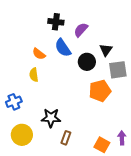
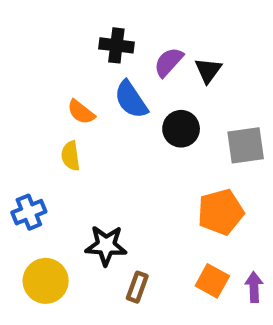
black triangle: (106, 50) -> (208, 70), moved
orange pentagon: (100, 91) -> (221, 212), moved
orange square: (102, 145) -> (212, 281), moved

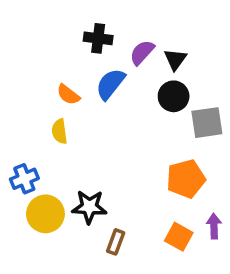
blue semicircle: (131, 100) -> (110, 84), turned 72
black circle: (181, 129) -> (174, 96), moved
yellow circle: (46, 281) -> (45, 214), moved
purple arrow: (254, 287) -> (214, 226), moved

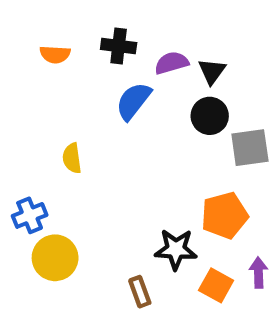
purple semicircle: (142, 52) -> (172, 63), turned 32
orange semicircle: (68, 95) -> (55, 54), moved, turned -35
black star: (89, 207) -> (176, 249), moved
brown rectangle: (116, 242) -> (140, 292), turned -40

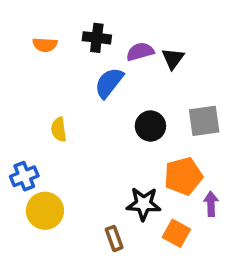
black circle: (210, 116) -> (150, 126), moved
purple arrow: (258, 273) -> (211, 204), moved

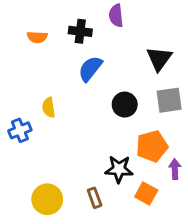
purple semicircle: (140, 52) -> (116, 16), moved, turned -80
black triangle: (173, 59) -> (159, 59), moved, size x1.4
blue cross: (24, 176) -> (20, 130), moved
yellow circle: (45, 211) -> (47, 199), moved

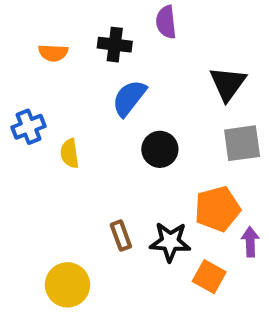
black circle: (125, 105) -> (160, 149), moved
blue cross: (20, 130) -> (28, 127), moved
brown rectangle: (95, 198) -> (121, 236), moved

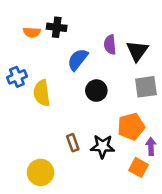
purple semicircle: (166, 22) -> (110, 45), moved
black cross: (115, 45) -> (57, 27), moved
yellow semicircle: (70, 153) -> (42, 93), size x1.5
orange square: (209, 277) -> (139, 167), moved

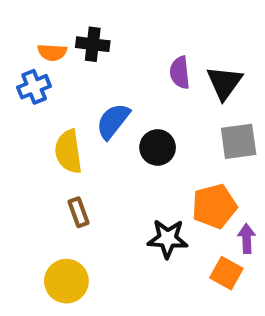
blue semicircle: (78, 60) -> (113, 121), moved
blue cross: (17, 77) -> (34, 87), moved
brown rectangle: (73, 143) -> (79, 212), moved

